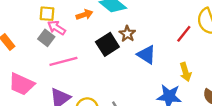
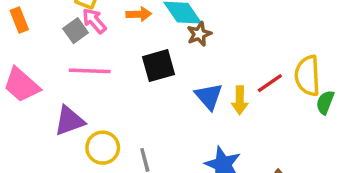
brown star: (127, 34) -> (199, 34), moved
yellow arrow: (185, 72) -> (240, 100), moved

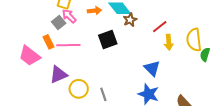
orange rectangle: (19, 20) -> (48, 42), moved
red line: (270, 83) -> (160, 27), moved
blue triangle: (209, 96) -> (152, 68), moved
yellow arrow: (240, 100) -> (169, 42), moved

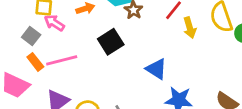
gray square: (59, 22) -> (31, 36), moved
blue triangle: (152, 68) -> (156, 69), moved

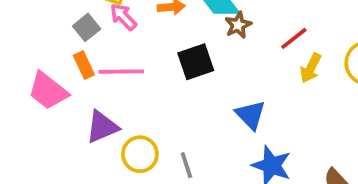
yellow arrow: (190, 28) -> (311, 68), turned 30

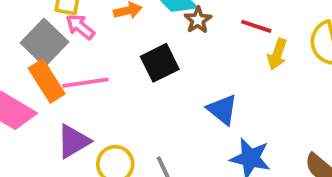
gray square: (87, 27) -> (44, 42), size x1.6
red line: (294, 38) -> (256, 26), turned 64
orange rectangle: (84, 65) -> (47, 81), size x1.5

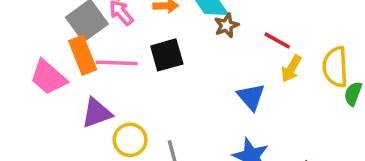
black square: (160, 63) -> (167, 55), moved
blue triangle: (222, 110) -> (251, 97), moved

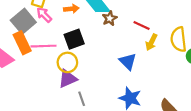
purple triangle: (97, 113) -> (68, 79), moved
yellow circle: (130, 140) -> (67, 62), moved

